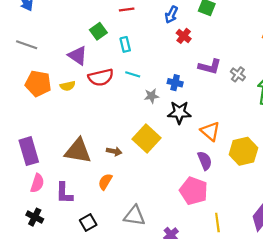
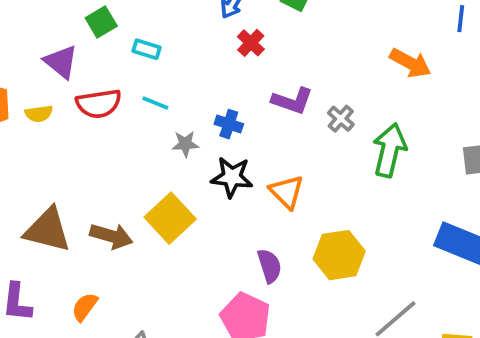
cyan rectangle: (125, 44) -> (147, 49), turned -64
orange triangle: (210, 131) -> (287, 192), moved
brown arrow: (114, 151) -> (111, 236), size x1.5
orange semicircle: (105, 182) -> (85, 307), moved

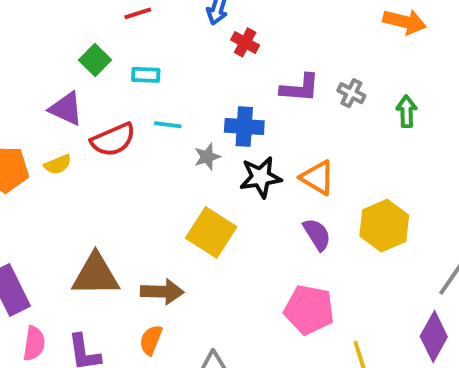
blue cross: (229, 124) -> (244, 127), size x1.4
green arrow: (390, 150) -> (407, 111), size x0.6
brown arrow: (111, 236) -> (162, 292), moved
purple semicircle: (269, 266) -> (317, 234), moved

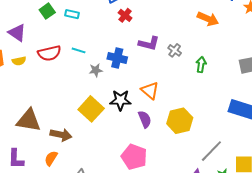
cyan rectangle: (146, 75) -> (72, 14), moved
purple triangle: (66, 109) -> (17, 33), moved
black star: (261, 177) -> (120, 100), moved

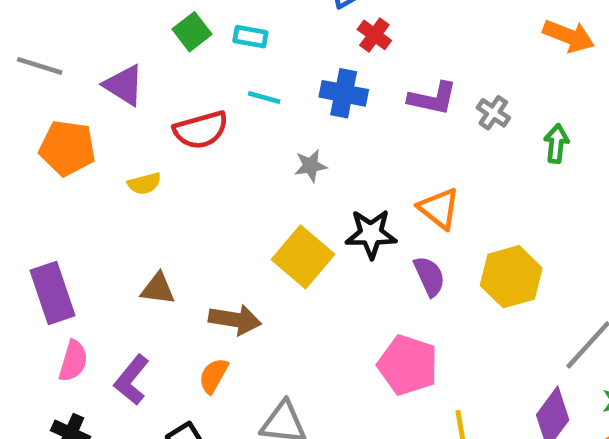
cyan line: (79, 50) -> (264, 98), moved
blue cross: (117, 58) -> (344, 93), moved
yellow semicircle: (19, 61) -> (144, 183), moved
brown triangle: (29, 120) -> (158, 289), size x0.6
purple L-shape: (16, 159) -> (132, 380), turned 40

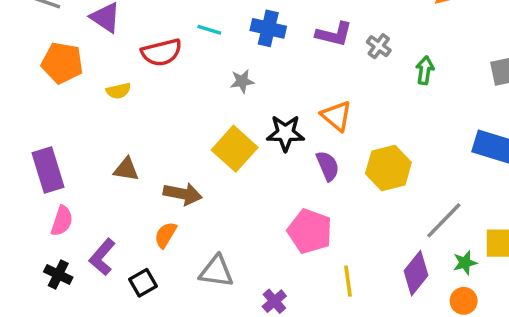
purple L-shape: (132, 380) -> (102, 257), moved

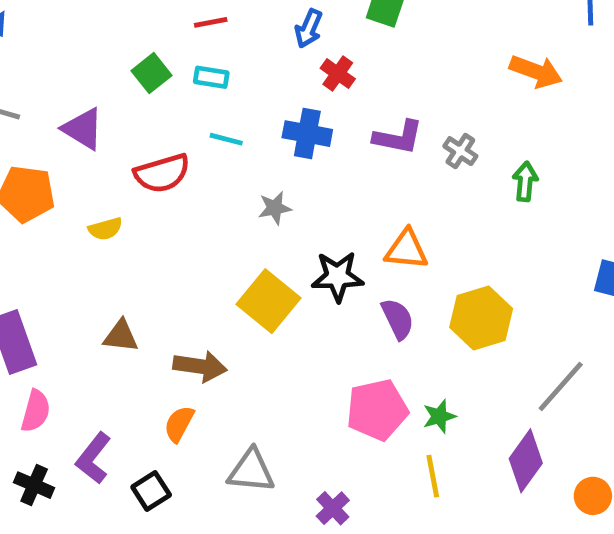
orange triangle: (336, 116) -> (406, 250), turned -32
pink pentagon: (310, 231) -> (377, 410), turned -30
green star: (465, 263) -> (439, 416), moved

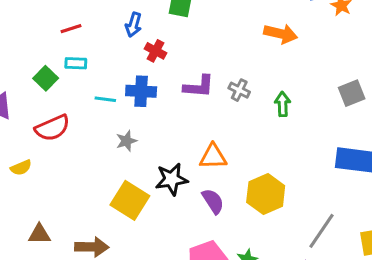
green square: (151, 73) -> (46, 78), moved
cyan line: (226, 139) -> (105, 99), moved

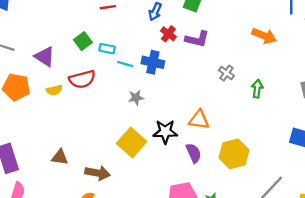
cyan rectangle: (76, 63) -> (107, 49), moved
purple L-shape: (199, 86) -> (197, 39), moved
yellow semicircle: (21, 168) -> (54, 90), moved

